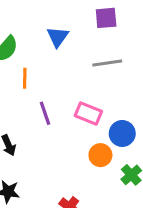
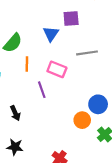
purple square: (106, 18) -> (71, 18), moved
pink rectangle: (88, 113) -> (57, 69), moved

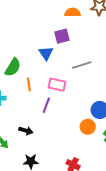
purple line: (42, 90) -> (46, 105), turned 49
black arrow: (15, 113) -> (26, 131), turned -40

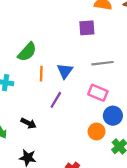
blue triangle: (46, 53) -> (65, 71), moved
pink rectangle: (57, 85) -> (98, 93), moved

